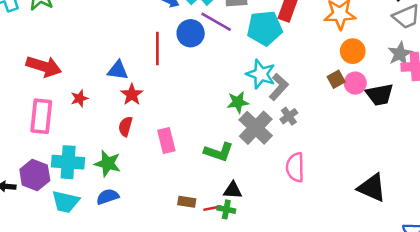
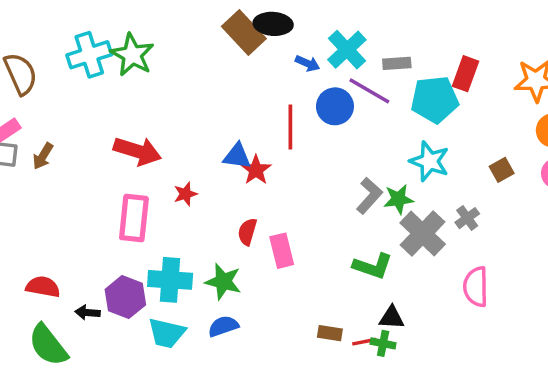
brown square: (336, 79) -> (502, 170), moved
gray L-shape: (279, 87) -> (369, 196), moved
red star: (132, 95) -> (256, 170), moved
pink rectangle: (166, 140) -> (282, 251), moved

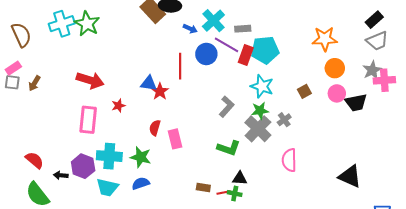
red rectangle: (466, 74) -> (246, 55), moved
green star: (399, 199) -> (260, 111), moved
red semicircle: (43, 287) -> (34, 160), turned 30

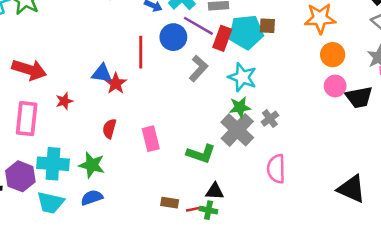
brown square: (304, 91) -> (267, 26), moved, turned 32
gray L-shape: (227, 107) -> (198, 68), moved
pink rectangle: (175, 139) -> (151, 139), moved

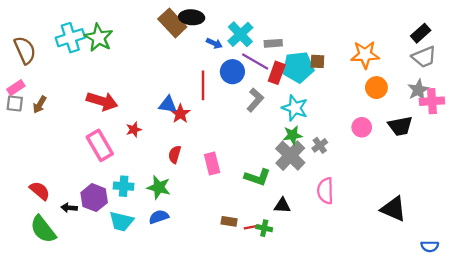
pink circle: (335, 86) -> (362, 127), moved
pink rectangle: (27, 119) -> (100, 145), turned -36
cyan cross: (53, 164) -> (124, 186), size x0.7
black triangle: (215, 191) -> (282, 205), moved

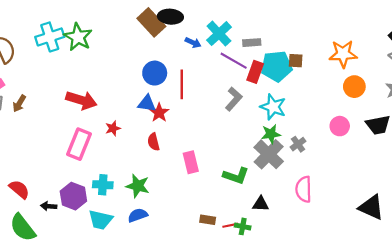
blue circle: (232, 72) -> (155, 73), moved
pink rectangle: (100, 145) -> (79, 144), turned 52
red semicircle: (175, 154) -> (154, 142), moved, turned -30

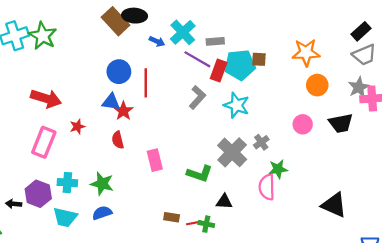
green star: (271, 134) -> (278, 169), moved

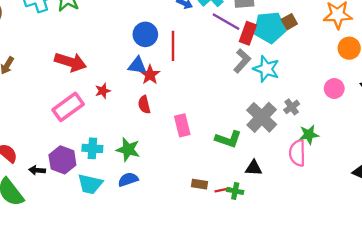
brown square: (259, 59) -> (289, 22), turned -32
gray L-shape: (197, 97) -> (242, 61), moved
pink rectangle: (44, 142) -> (68, 107), turned 32

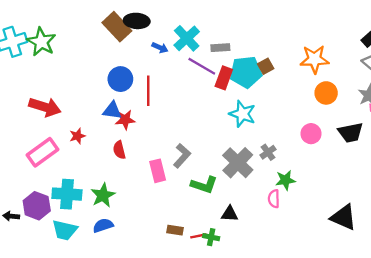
gray L-shape: (242, 61) -> (182, 156), moved
red star: (150, 75) -> (125, 120), turned 30
cyan cross: (92, 148) -> (67, 194), size x1.4
green star: (128, 150) -> (103, 195), turned 30
pink semicircle: (297, 153) -> (274, 199), size x0.7

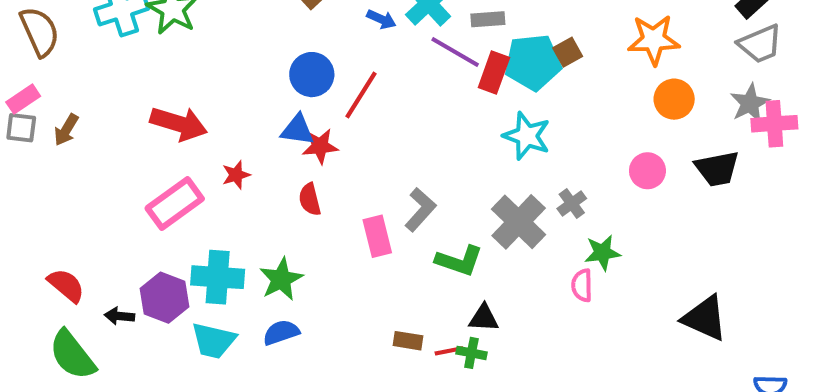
red line: (148, 91) -> (361, 95), turned 32
black triangle: (230, 214) -> (484, 318), moved

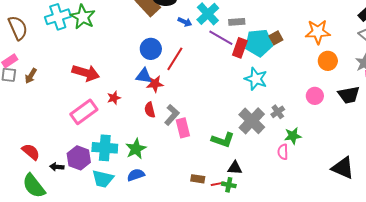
gray L-shape: (420, 210) -> (172, 115), moved

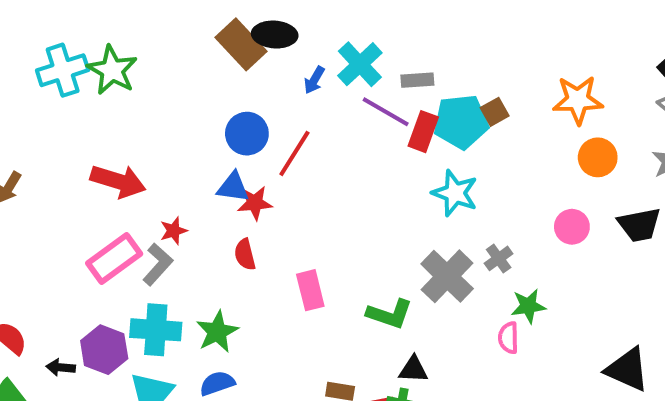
blue arrow: (185, 22) -> (314, 80), turned 96
gray L-shape: (172, 115) -> (158, 264), moved

